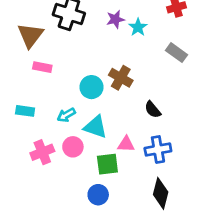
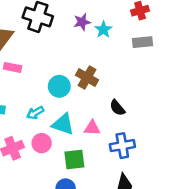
gray rectangle: (177, 53) -> (143, 42), moved, turned -42
pink triangle: (126, 144) -> (92, 128), moved

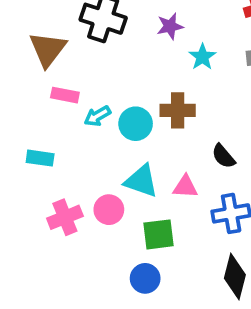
cyan star: (103, 30) -> (202, 57), moved
brown cross: (87, 77) -> (178, 110), turned -30
cyan arrow: (35, 113) -> (97, 116), moved

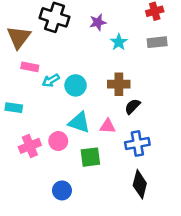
brown cross: (178, 110) -> (119, 84), moved
black semicircle: (223, 156) -> (132, 106), turned 84
blue circle: (145, 278) -> (62, 190), moved

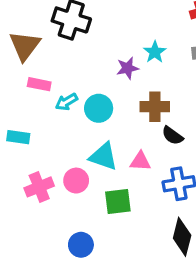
purple star: (98, 22) -> (128, 68), moved
black semicircle: (132, 106) -> (172, 136), turned -98

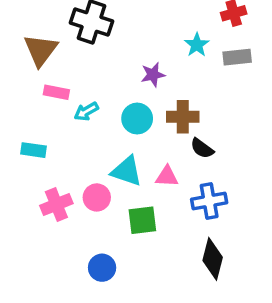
cyan star: (155, 52) -> (197, 45), moved
cyan circle: (99, 108) -> (137, 119), moved

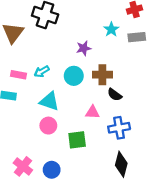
pink rectangle: (56, 92) -> (18, 75), moved
cyan triangle: (127, 171) -> (49, 101), moved
pink cross: (56, 205) -> (23, 166), moved, turned -30

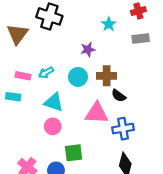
cyan star: (111, 29) -> (109, 24), moved
pink triangle: (93, 112) -> (97, 113), size x1.6
green square: (77, 140) -> (74, 153), moved

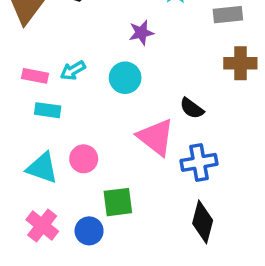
brown cross: (107, 76) -> (240, 63), moved
cyan rectangle: (13, 97) -> (48, 110), moved
cyan triangle: (54, 102) -> (42, 168), moved
pink triangle: (97, 113) -> (156, 137), turned 35

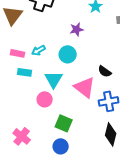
cyan triangle: (42, 168) -> (54, 79), moved, turned 42
green square: (118, 202) -> (64, 123), turned 30
blue circle: (89, 231) -> (61, 146), moved

